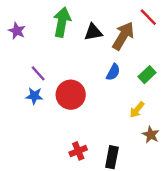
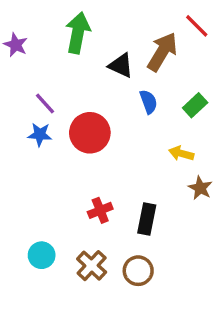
black triangle: (93, 32) -> (121, 66), moved, turned 36
blue semicircle: (113, 72) -> (148, 102), turned -48
yellow arrow: (137, 110) -> (181, 153), turned 66

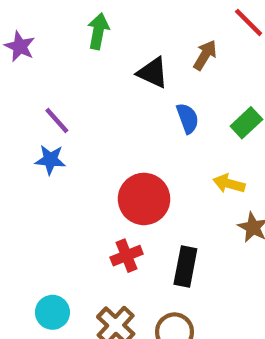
green arrow: (78, 33) -> (98, 31), size x0.7
brown arrow: (162, 52) -> (205, 55), size x0.6
red circle: (90, 133) -> (144, 199), moved

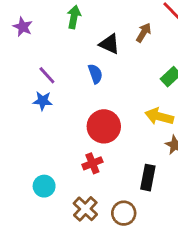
blue semicircle: (188, 118) -> (95, 74), moved
yellow arrow: (229, 184) -> (159, 116), size x1.4
black rectangle: (185, 267) -> (148, 178), moved
cyan circle: (52, 312) -> (44, 186), moved

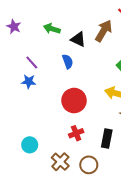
green arrow: (74, 17) -> (52, 29), moved, turned -84
brown arrow: (144, 33) -> (104, 31), size x1.5
red cross: (92, 163) -> (76, 133), moved

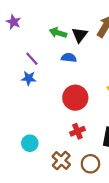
green arrow: (52, 29) -> (58, 33), moved
black triangle: (78, 39) -> (80, 35), turned 42
blue semicircle: (68, 61) -> (69, 58), turned -64

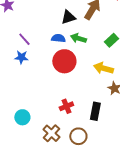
green arrow: (58, 33) -> (78, 38), moved
black triangle: (80, 35) -> (68, 17), turned 35
red circle: (75, 98) -> (64, 61), moved

